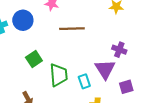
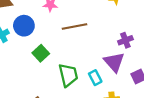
purple cross: (119, 50) -> (125, 40), turned -32
green square: (34, 59) -> (41, 53), moved

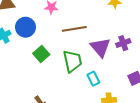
purple triangle: (114, 62) -> (100, 47), moved
green trapezoid: (68, 75) -> (72, 61), moved

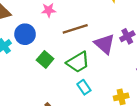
green trapezoid: (72, 61) -> (78, 62), turned 80
cyan rectangle: (93, 79) -> (84, 87), moved

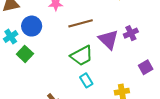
green square: (45, 59) -> (25, 54), moved

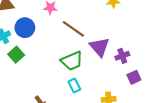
brown line: (81, 23) -> (73, 29), turned 45
purple cross: (131, 33) -> (122, 56), moved

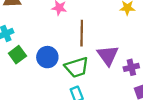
blue circle: (25, 28) -> (47, 57), moved
brown line: (73, 29) -> (82, 33), turned 50

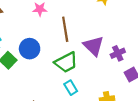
blue circle: (47, 57) -> (30, 49), moved

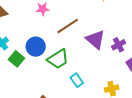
brown line: (65, 29) -> (68, 26), turned 70
green trapezoid: (66, 62) -> (58, 59), moved

